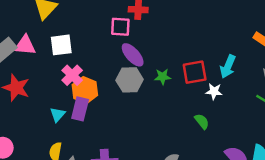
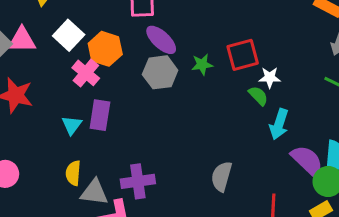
white square: (61, 45) -> (69, 35), turned -35
cyan arrow: (228, 67) -> (279, 124), moved
orange hexagon: (85, 90) -> (105, 49), moved
green semicircle: (202, 121) -> (258, 96), moved

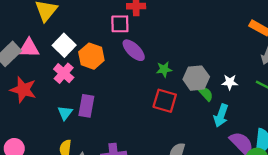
red square: (243, 55) -> (165, 101), moved, turned 30
gray hexagon: (160, 72) -> (196, 78), moved
pink cross: (86, 73) -> (64, 73), moved
white star: (270, 77) -> (230, 82), moved

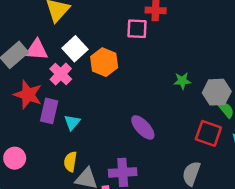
purple ellipse: (134, 50) -> (143, 127), moved
pink cross: (64, 73) -> (61, 74), moved
red square: (165, 101) -> (208, 133), moved
purple rectangle: (86, 106) -> (49, 111), moved

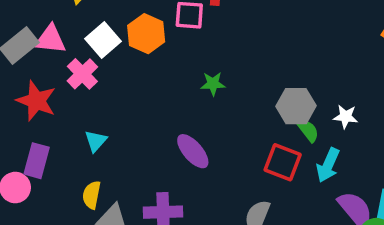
orange hexagon: (104, 62) -> (146, 34), moved
green star: (182, 81) -> (213, 84), moved
purple rectangle: (49, 111) -> (37, 161), moved

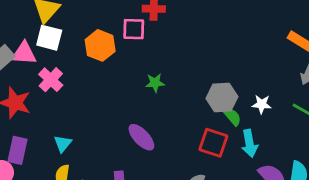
white square: (103, 40) -> (49, 38), moved, turned -32
cyan triangle: (96, 141) -> (63, 144), moved
cyan arrow: (328, 165) -> (250, 143), turned -32

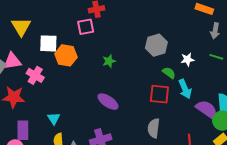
white square: (49, 38) -> (48, 43), moved
orange hexagon: (100, 45) -> (66, 55), moved
gray hexagon: (222, 98) -> (156, 45), moved

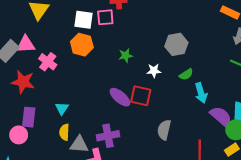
white square: (48, 43) -> (84, 20), moved
white star: (187, 59) -> (154, 71), moved
green semicircle: (169, 73) -> (186, 74), turned 104
red square: (159, 94) -> (141, 96), moved

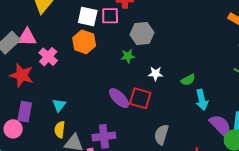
gray hexagon: (176, 44) -> (142, 34), moved

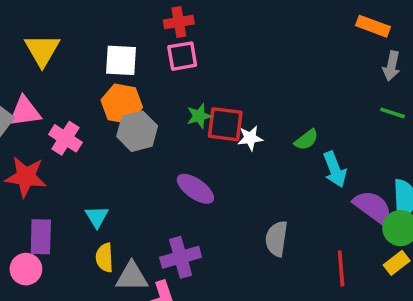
pink square: (110, 16) -> (182, 56), moved
gray hexagon: (142, 34) -> (137, 131), moved
red square: (140, 98) -> (225, 124), moved

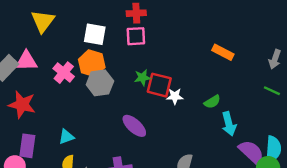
orange rectangle: (373, 26) -> (223, 52), moved
pink cross: (65, 138) -> (64, 73), moved
cyan triangle: (97, 217) -> (66, 137), turned 35

